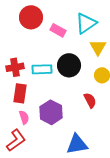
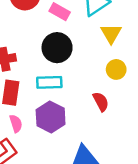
black circle: (69, 65) -> (57, 48), moved
cyan rectangle: (42, 69) -> (49, 82), moved

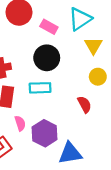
purple hexagon: (51, 117) -> (45, 133), moved
pink semicircle: (16, 123) -> (20, 123), moved

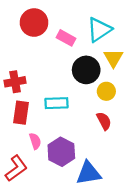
black circle: (47, 58) -> (86, 70), moved
yellow circle: (98, 77) -> (106, 91), moved

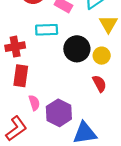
black circle: (86, 70) -> (77, 49), moved
cyan rectangle: (57, 103) -> (47, 30), moved

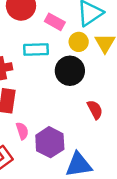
yellow circle: (102, 56) -> (79, 42), moved

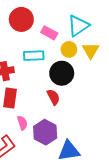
red semicircle: (95, 110) -> (53, 97), moved

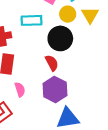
purple hexagon: (45, 132) -> (55, 90), moved

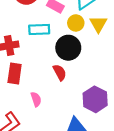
pink semicircle: (20, 90) -> (36, 99), moved
purple hexagon: (55, 90) -> (95, 99), moved

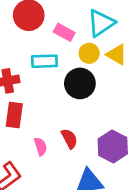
yellow triangle: (98, 24) -> (117, 55), turned -30
red semicircle: (60, 72) -> (69, 139), moved

